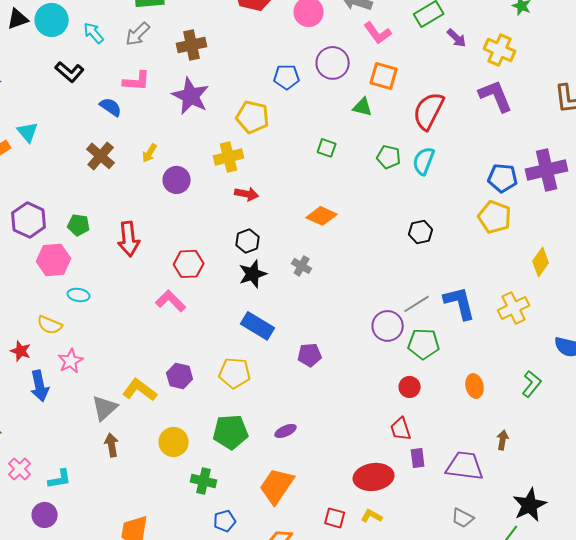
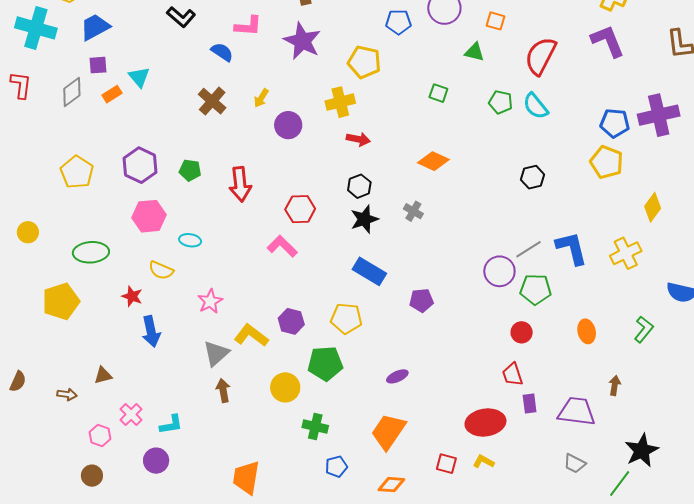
orange square: (384, 76) -> (495, 21), size x0.7
cyan semicircle: (424, 161) -> (536, 106), turned -60
pink hexagon: (54, 260) -> (149, 216), moved
pink star: (71, 361) -> (210, 301), moved
green pentagon: (231, 432) -> (325, 363), moved

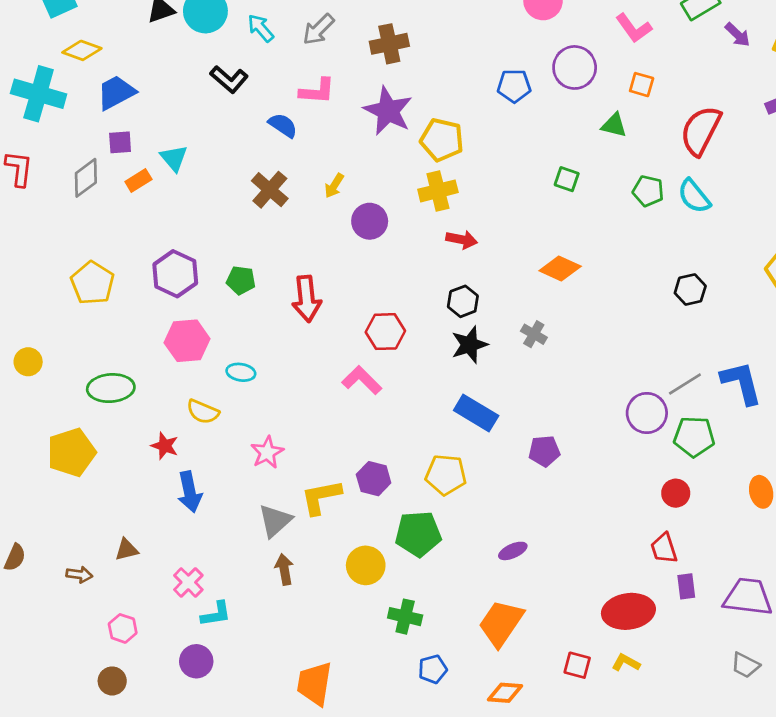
yellow pentagon: (364, 62) -> (442, 140), moved
yellow L-shape: (251, 335) -> (321, 497), turned -48
pink cross: (131, 414) -> (188, 582), moved

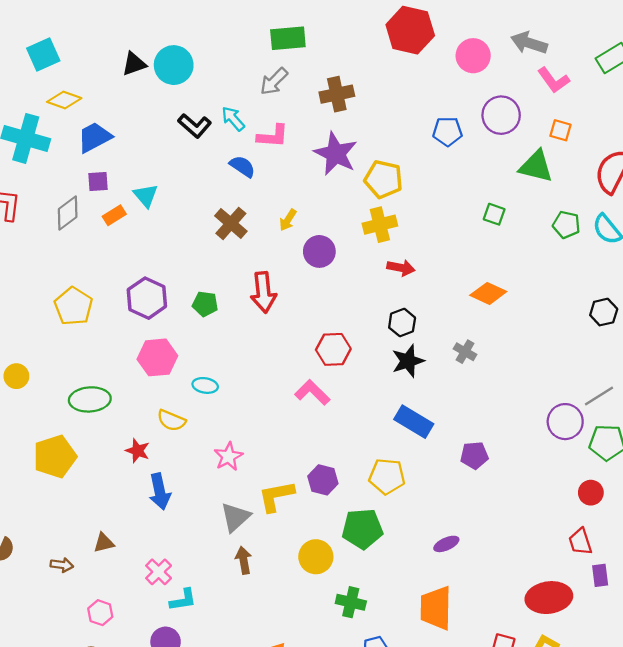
cyan arrow: (261, 28) -> (233, 119), moved
green triangle: (614, 125) -> (536, 166), size x1.5
red arrow: (307, 299) -> (263, 292), moved
orange trapezoid: (501, 623) -> (436, 608), turned -33

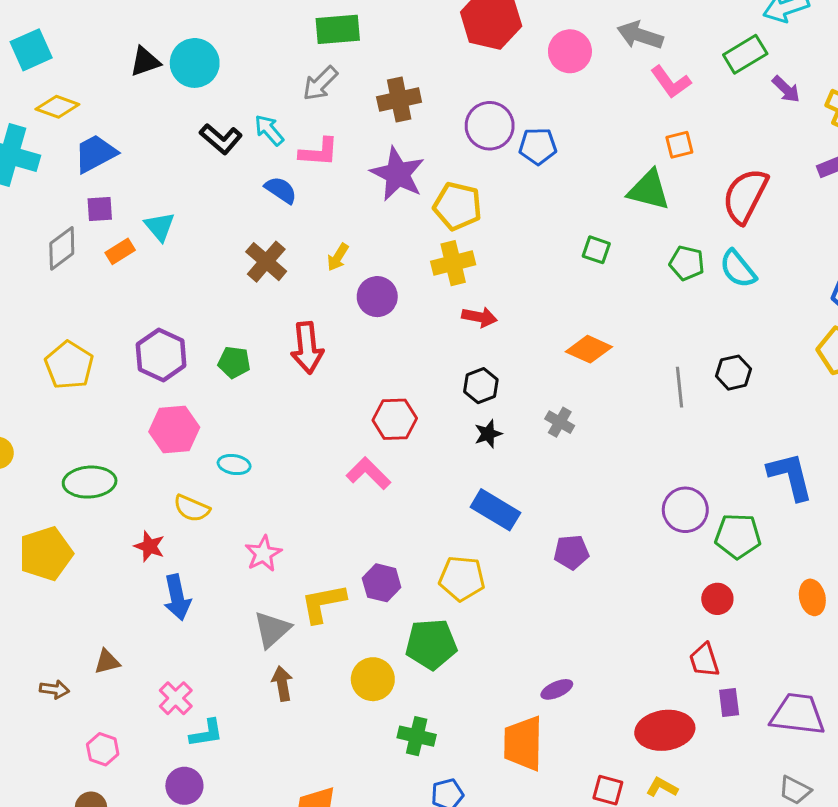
purple circle: (501, 115) -> (490, 126), moved
orange square: (561, 130) -> (679, 145), turned -30
black star: (408, 361) -> (488, 434), size x0.7
gray line: (599, 396) -> (679, 387), moved, turned -64
purple ellipse: (446, 544) -> (557, 689), moved

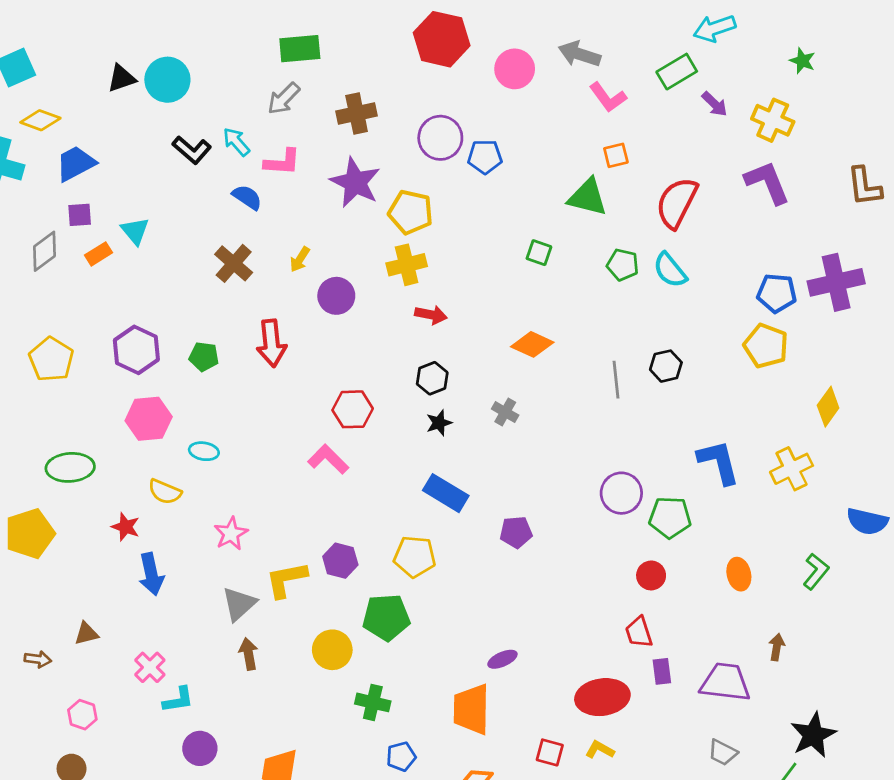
purple circle: (184, 786) -> (200, 748), moved

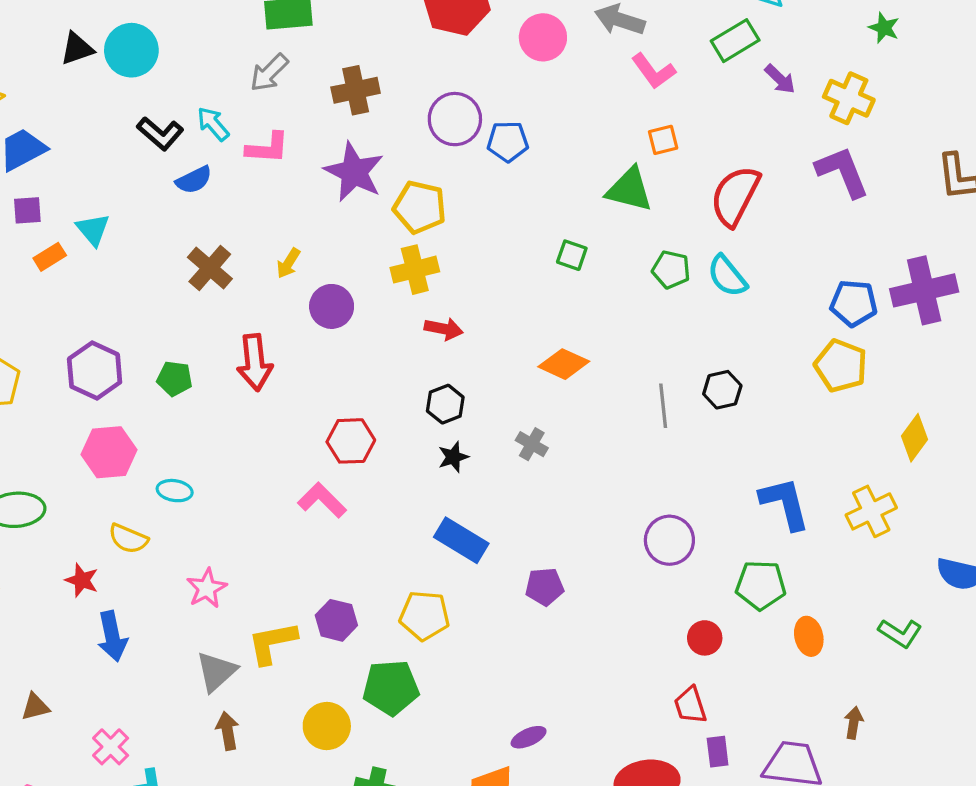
blue semicircle: (247, 197) -> (194, 180), moved, turned 120
green pentagon: (670, 517) -> (761, 585), moved
green L-shape: (816, 571) -> (900, 633), turned 84

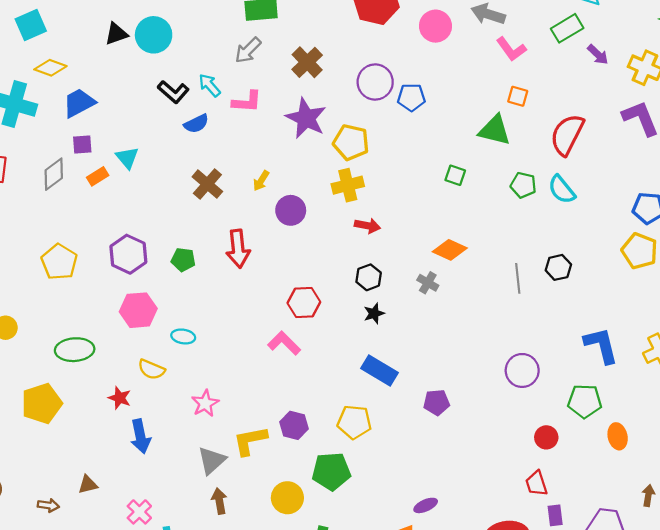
brown cross: (356, 90) -> (307, 62), turned -32
orange square: (663, 140) -> (518, 96), turned 30
gray cross: (532, 444) -> (428, 283), moved

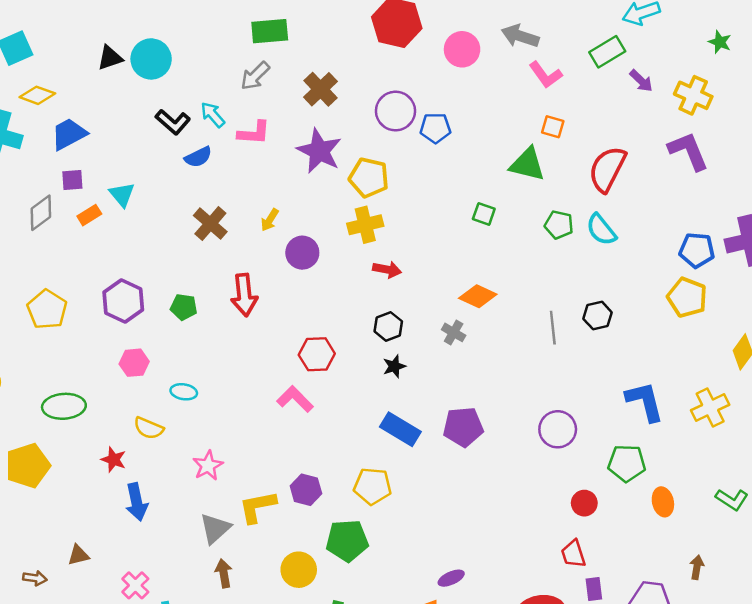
pink hexagon: (138, 310) -> (134, 363), size x0.7
purple pentagon: (437, 402) -> (463, 427), moved, size x1.4

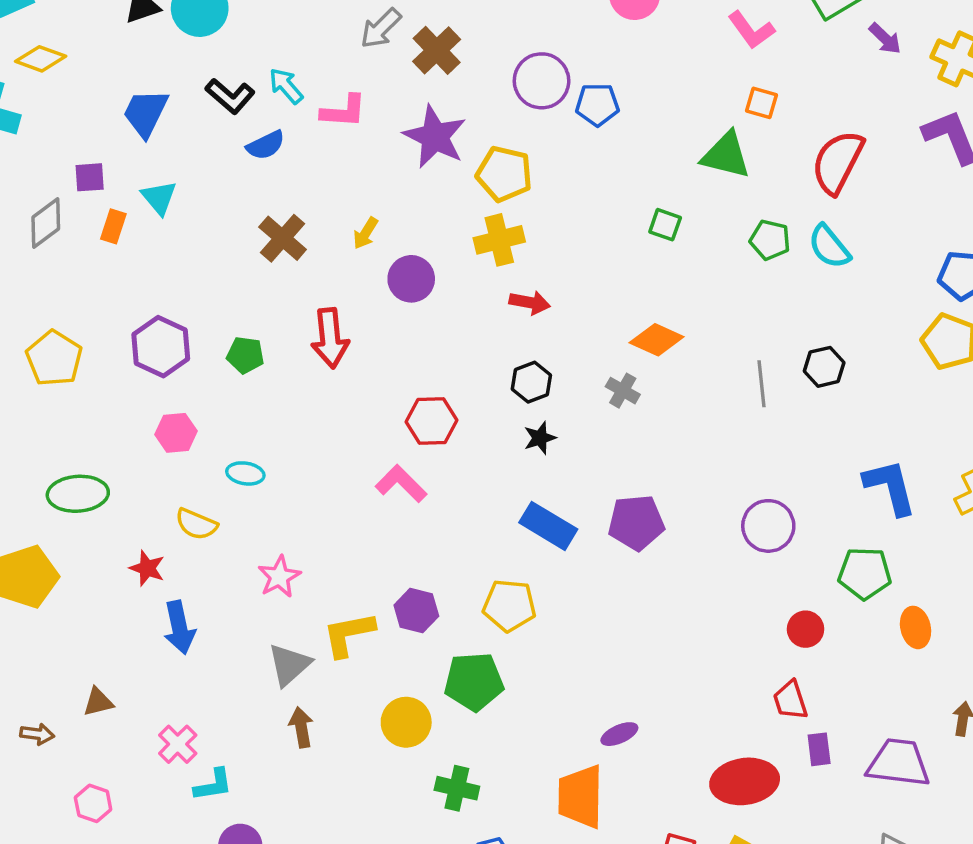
gray arrow: (255, 76) -> (381, 28), moved
blue trapezoid: (69, 134) -> (146, 113), moved, turned -36
orange rectangle: (89, 215) -> (113, 226), turned -40

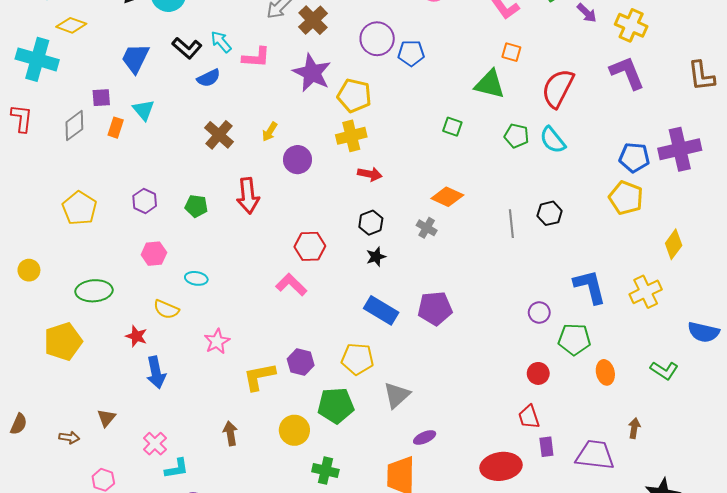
purple hexagon: (161, 347) -> (145, 201), size x0.7
purple circle: (768, 526) -> (539, 312), moved, size x0.7
gray triangle: (289, 665) -> (397, 395), moved
brown triangle: (98, 702) -> (106, 418), turned -36

